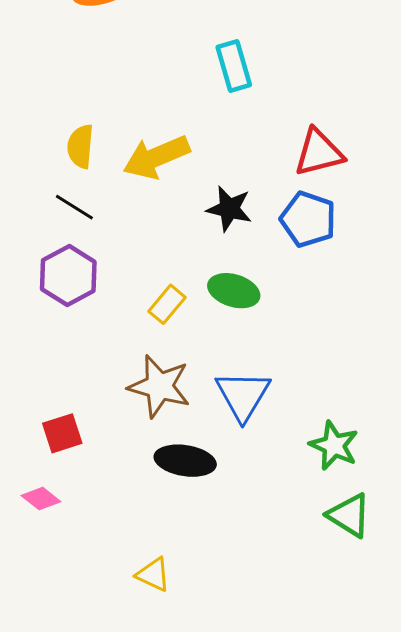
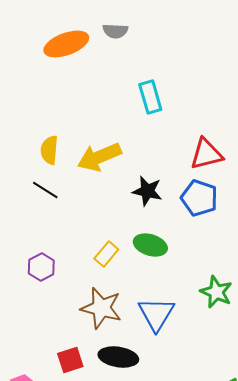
purple hexagon: (68, 275) -> (41, 267), moved, size x0.7
red square: (62, 433) -> (70, 360), moved
green star: (334, 445) -> (216, 292), moved

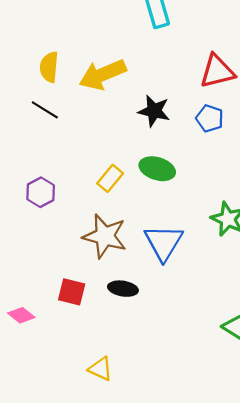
blue pentagon: (199, 198) -> (210, 118), size x0.7
black ellipse: (118, 357) -> (123, 289), size x0.7
red square: (70, 360) -> (72, 292), turned 32

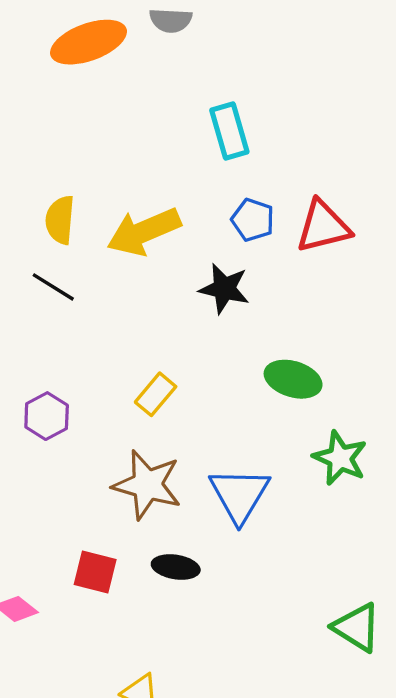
blue pentagon: (210, 118) -> (253, 220), moved
green ellipse: (157, 169) -> (293, 379), moved

